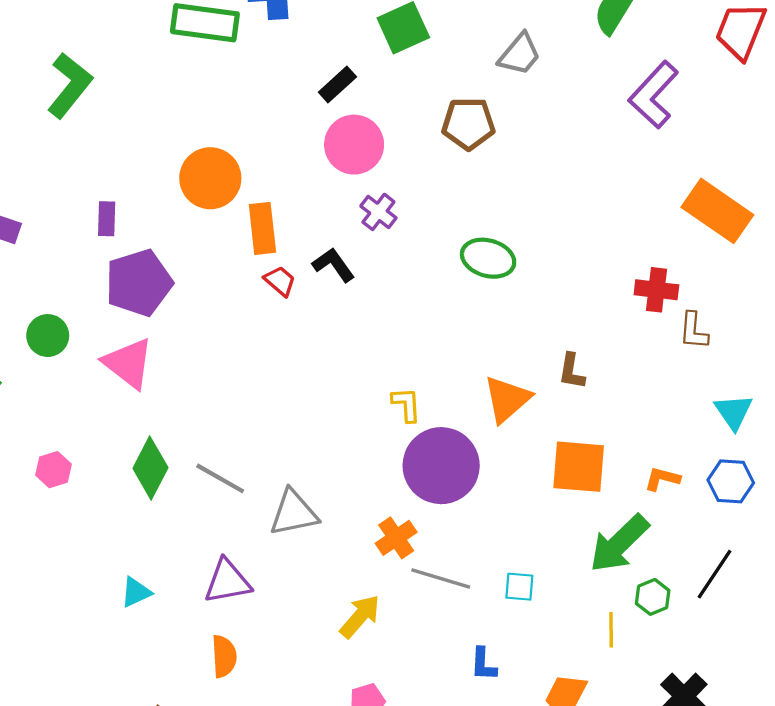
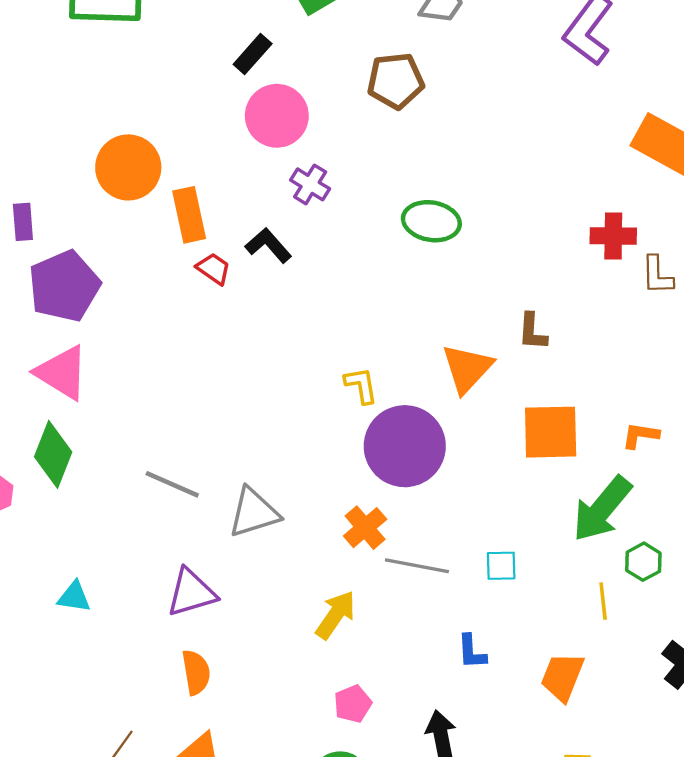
green diamond: (150, 468) -> (53, 454), moved
cyan triangle: (136, 592) -> (74, 597), moved, turned 40

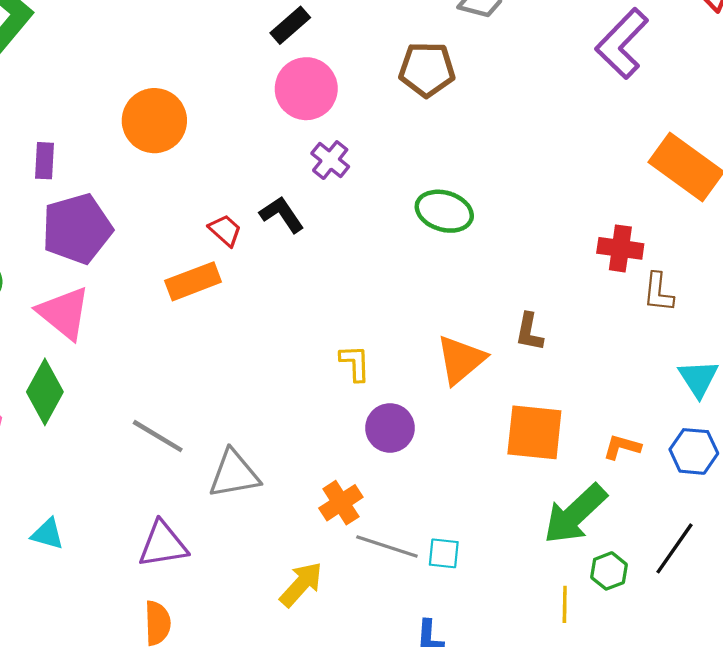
orange rectangle: (189, 215) -> (193, 281), moved, turned 74
purple circle: (405, 446) -> (390, 428), size x0.6
cyan square: (501, 566) -> (444, 553), moved

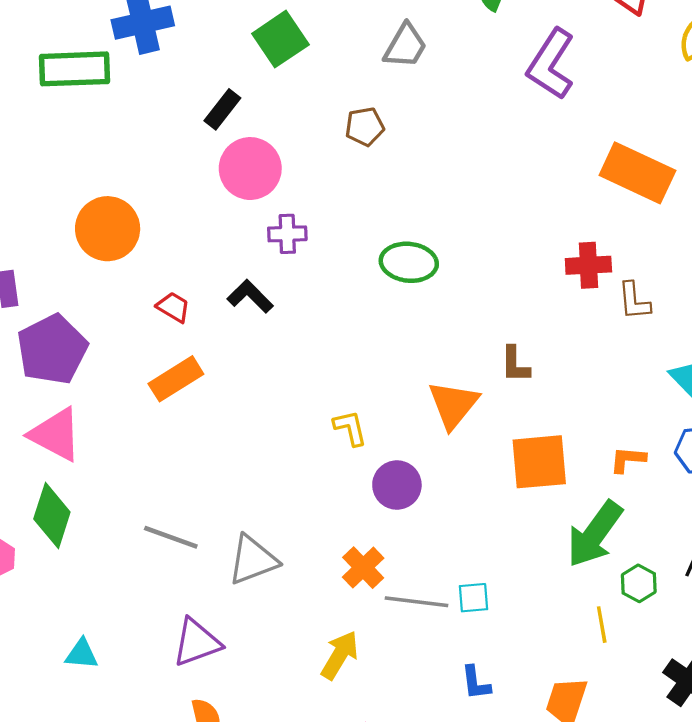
brown pentagon: (427, 69) -> (365, 127), size x0.7
purple cross: (330, 160) -> (287, 234), turned -30
red trapezoid: (225, 230) -> (173, 307), moved

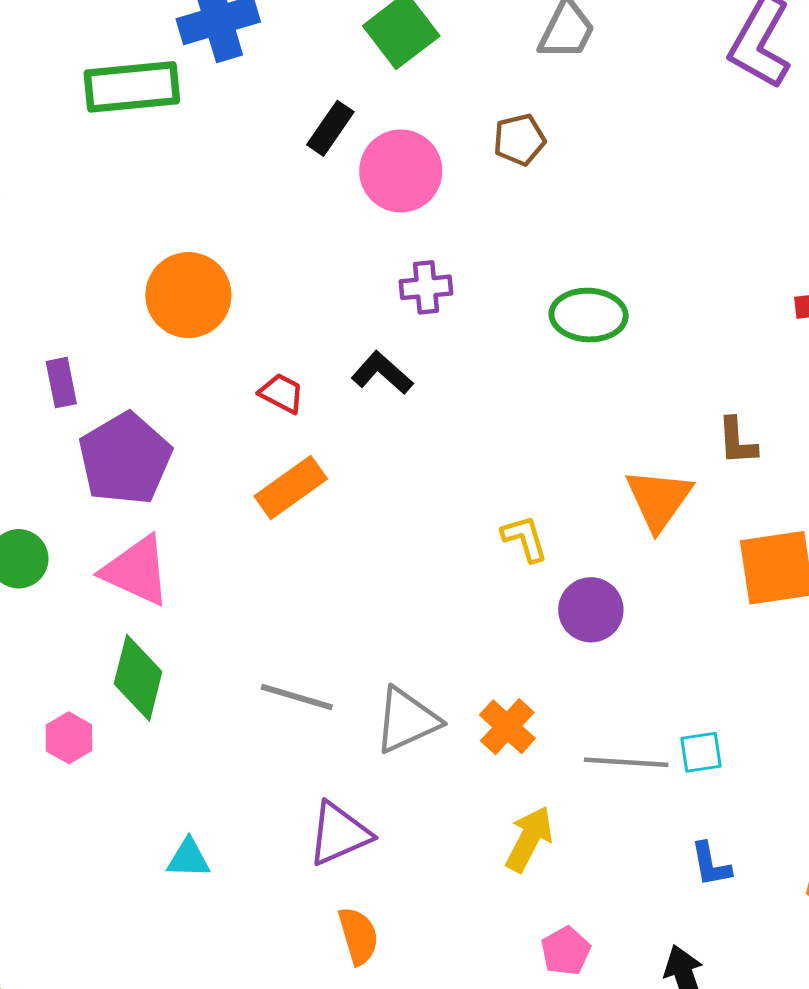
pink circle: (250, 169) -> (401, 171), moved
orange cross: (363, 568) -> (507, 727), moved

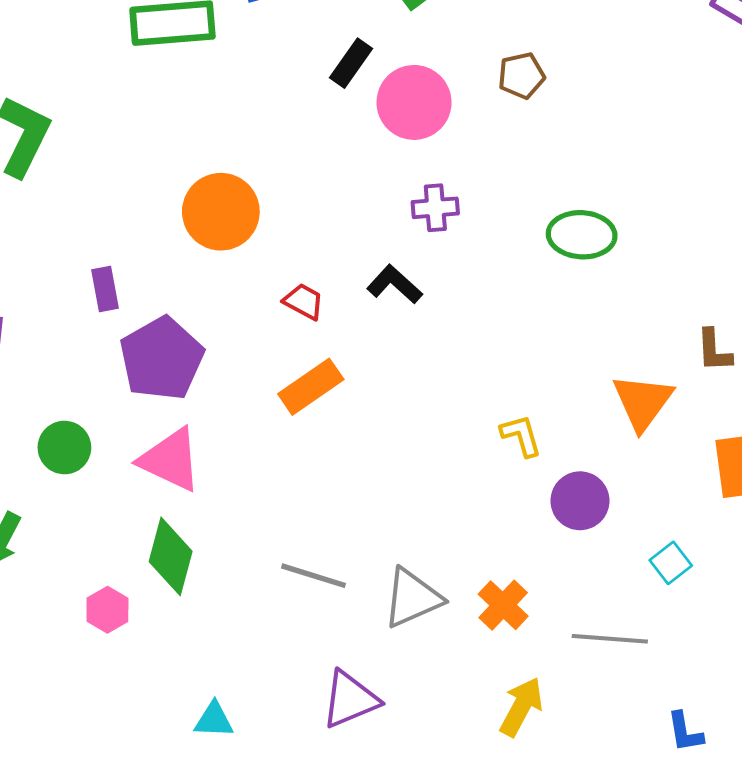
cyan square: (701, 752) -> (671, 563), moved, turned -30

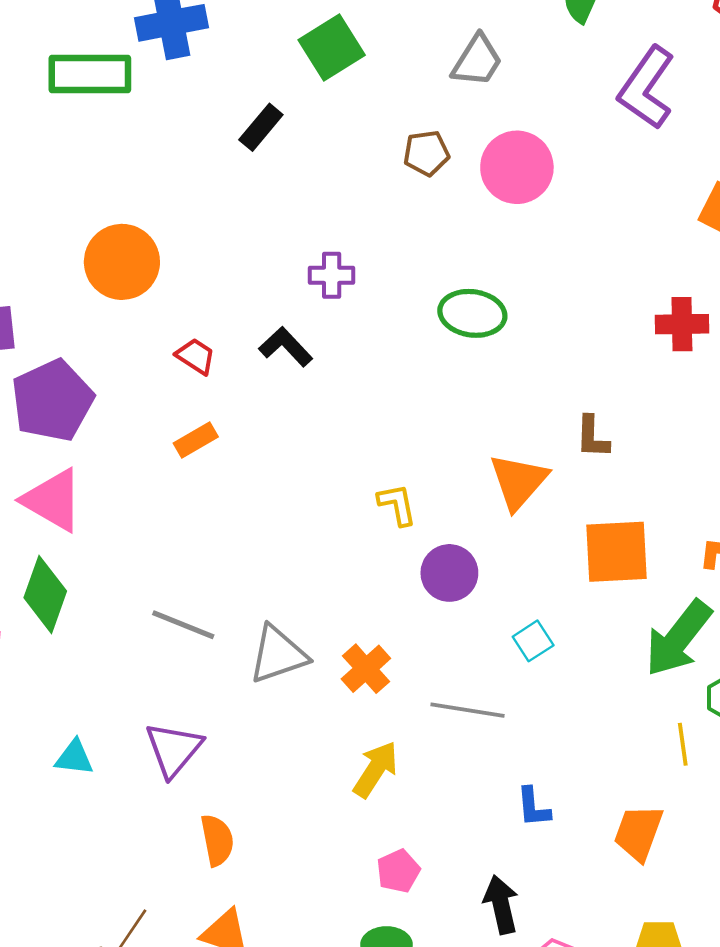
pink circle: (414, 102) -> (517, 167), moved
orange rectangle: (311, 387) -> (196, 440), size x0.7
purple triangle: (350, 700) -> (174, 749), moved, turned -32

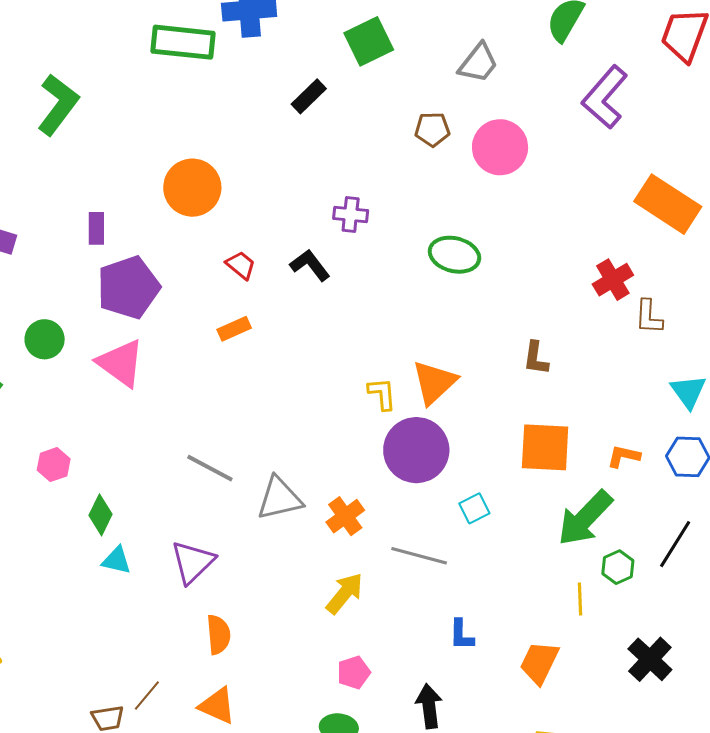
red cross: (682, 324) -> (613, 280), turned -36
orange triangle: (518, 481) -> (434, 382), moved
purple circle: (449, 573) -> (416, 450), size x1.5
green diamond: (45, 594) -> (100, 515), moved, size x0.7

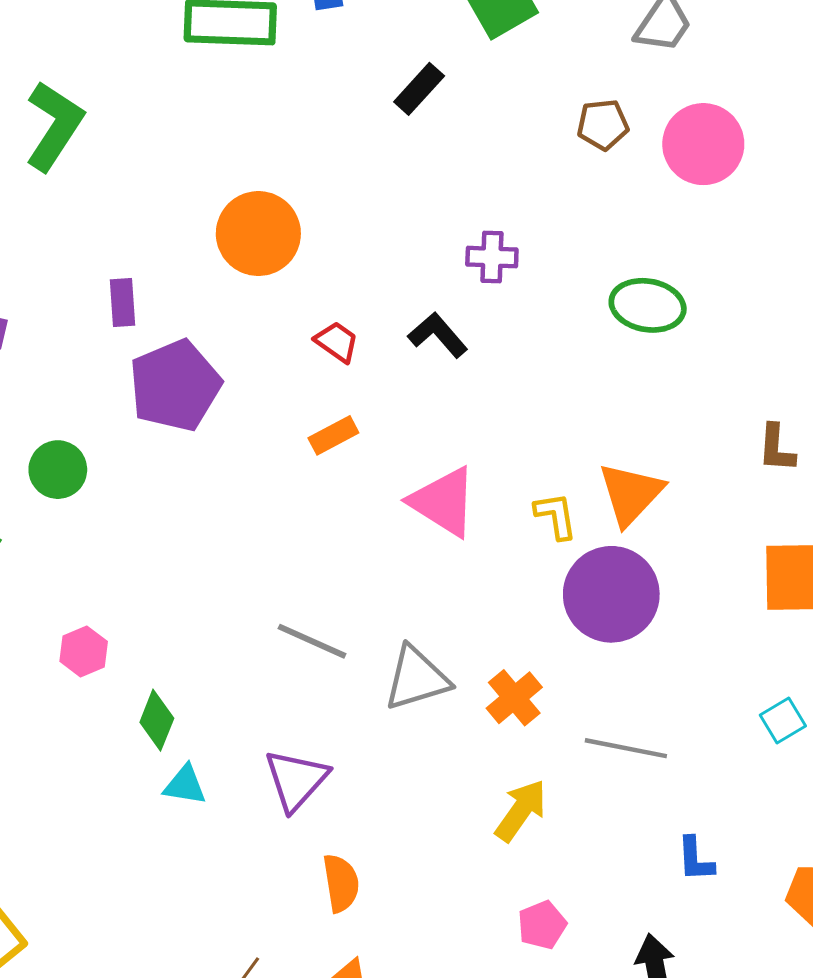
pink triangle: (121, 363) -> (443, 502), moved
cyan square: (474, 508) -> (783, 720), moved

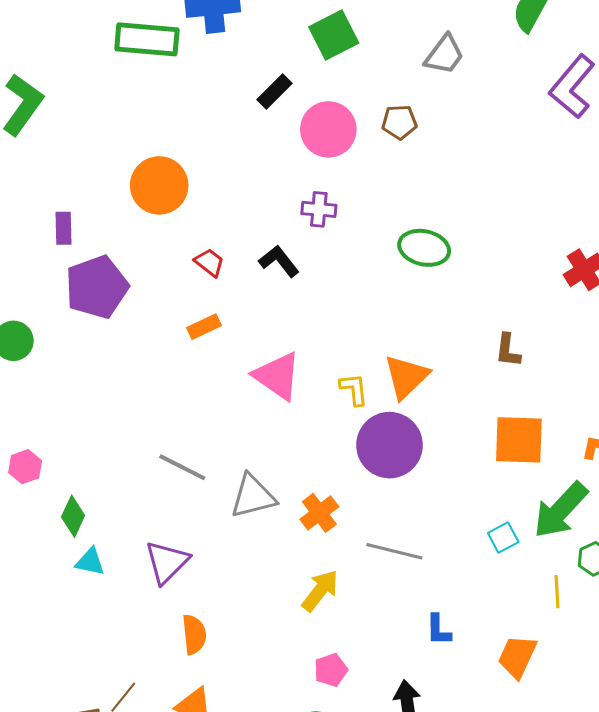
pink circle: (703, 144) -> (328, 129), moved

